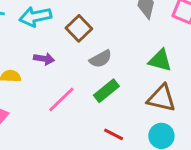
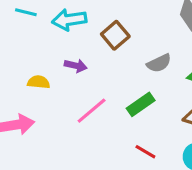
gray semicircle: (101, 59) -> (159, 63), moved

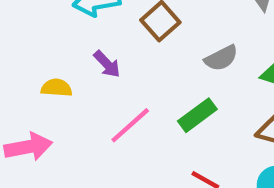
purple arrow: (76, 66) -> (107, 64), turned 35

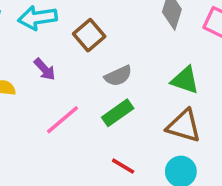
gray semicircle: (221, 58) -> (118, 76), moved

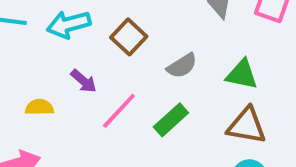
gray semicircle: (118, 76) -> (182, 66), moved
pink line: (63, 120) -> (119, 111), moved

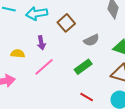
purple arrow: (84, 81) -> (41, 43), turned 32
pink line: (119, 111) -> (44, 67), moved

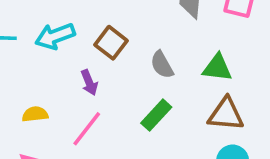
gray semicircle: (91, 40) -> (162, 65), turned 98
purple arrow: (41, 43) -> (89, 83), moved

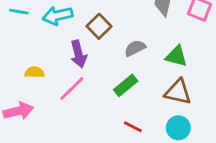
gray semicircle: (162, 65) -> (135, 48), turned 85
purple arrow: (89, 83) -> (79, 54), size x1.4

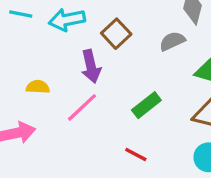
gray semicircle: (135, 48) -> (172, 41), moved
red line: (133, 127) -> (136, 155), moved

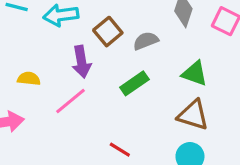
gray semicircle: (172, 41) -> (146, 41), moved
green rectangle: (146, 105) -> (134, 83), moved

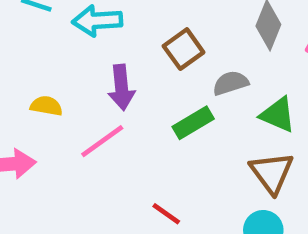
brown square: (108, 32) -> (184, 49), moved
gray semicircle: (146, 41) -> (231, 83), moved
brown triangle: (193, 115) -> (272, 173), turned 32

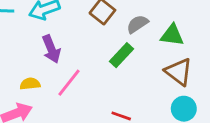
purple arrow: (121, 87) -> (51, 49), moved
yellow semicircle: (46, 106) -> (30, 84), moved

